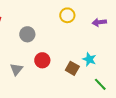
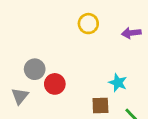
gray circle: (27, 34) -> (35, 69), moved
brown square: (72, 68) -> (100, 105), moved, turned -32

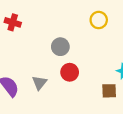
gray circle: (35, 69) -> (60, 47), moved

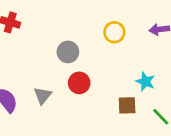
yellow circle: (99, 20) -> (114, 32), moved

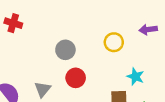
yellow circle: (114, 32) -> (114, 42), moved

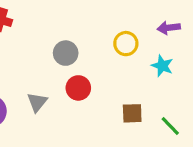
cyan star: (135, 77) -> (162, 66), moved

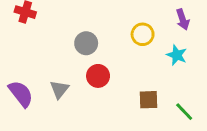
purple arrow: (169, 28) -> (183, 19), turned -102

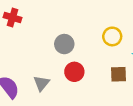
brown square: (149, 100) -> (119, 74), moved

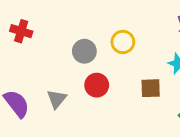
red cross: (13, 18) -> (21, 31), moved
yellow circle: (112, 36) -> (123, 42), moved

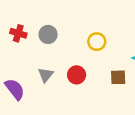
gray circle: (84, 51) -> (48, 34), moved
gray triangle: (57, 99) -> (46, 75), moved

